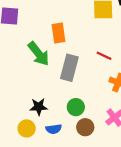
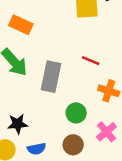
orange rectangle: (58, 33) -> (21, 25), moved, turned -54
green circle: (76, 107) -> (76, 113), moved

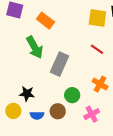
red line: (91, 61) -> (97, 49), moved
brown circle: (73, 145) -> (58, 111), moved

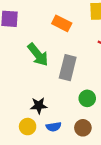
orange rectangle: (46, 21) -> (62, 23), moved
brown circle: (58, 111) -> (83, 128), moved

